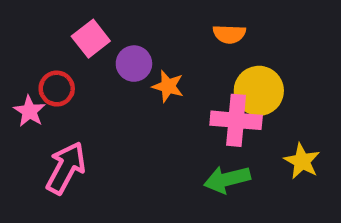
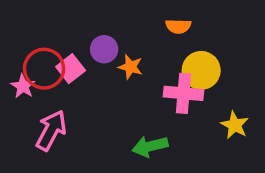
pink square: (91, 39) -> (71, 69), moved
red circle: (57, 89) -> (44, 69), size x1.5
green arrow: (227, 179) -> (150, 146), moved

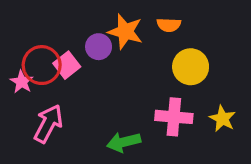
orange star: (131, 67) -> (125, 32), moved, size x1.5
pink cross: (183, 93) -> (174, 117), moved
green arrow: (150, 146) -> (124, 142), moved

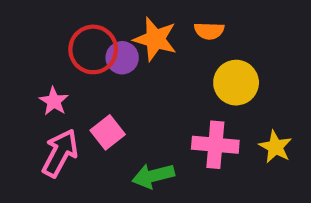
red circle: (42, 65) -> (93, 49), moved
pink square: (67, 65) -> (108, 132), moved
pink star: (22, 82) -> (54, 101), moved

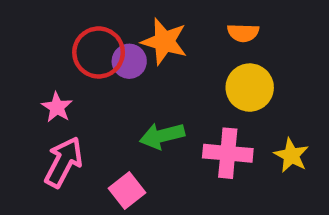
orange semicircle: (209, 31) -> (243, 33), moved
pink square: (108, 132) -> (127, 190), moved
green arrow: (153, 176) -> (162, 136), moved

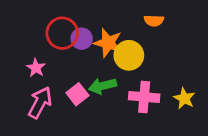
orange star: (164, 42) -> (108, 43), moved
yellow circle: (250, 88) -> (129, 55), moved
pink square: (127, 190) -> (77, 94), moved

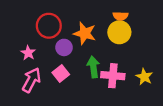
purple circle: (82, 39) -> (64, 47), moved
yellow circle: (129, 55) -> (119, 32), moved
green arrow: (102, 86) -> (93, 67), moved, turned 96

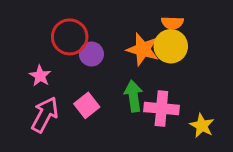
orange star: (85, 33) -> (143, 49), moved
purple circle: (64, 47) -> (91, 54), moved
yellow star: (144, 77) -> (202, 126), moved

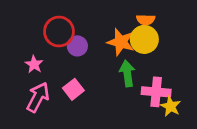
green arrow: (133, 96) -> (127, 74), moved
pink cross: (161, 108) -> (156, 92), moved

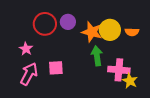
orange semicircle: (146, 20) -> (132, 32), moved
purple circle: (77, 46) -> (68, 22), moved
pink square: (73, 89) -> (56, 68), turned 35

